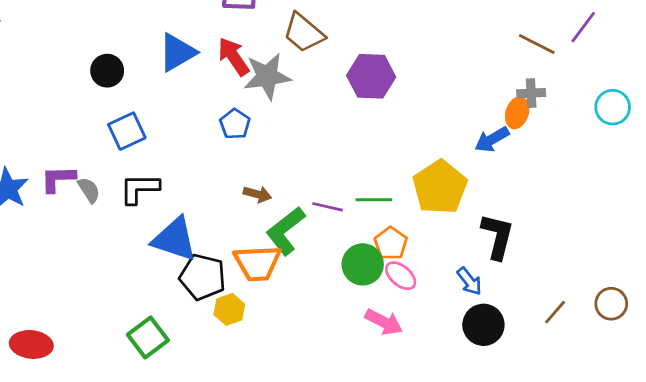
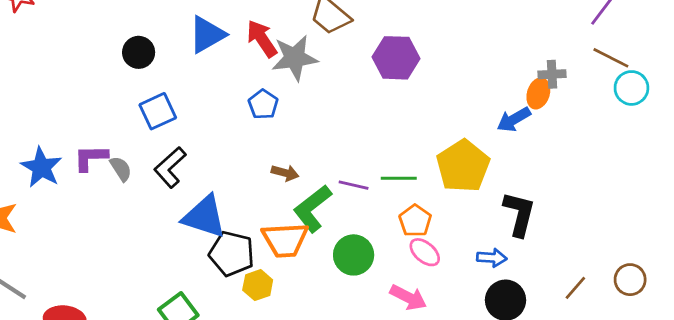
brown line: (537, 44) -> (611, 58), moved
black L-shape: (139, 189) -> (170, 167), turned -42
green circle: (363, 264) -> (354, 255), moved
blue arrow: (469, 281) -> (492, 258), turned -48

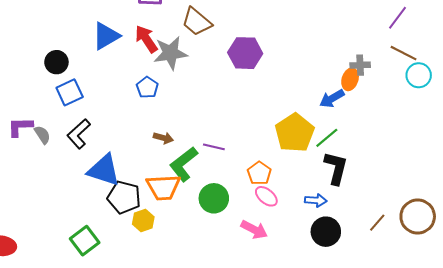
black circle: (139, 52) -> (56, 62), moved
green line: (399, 178) -> (327, 138), moved, turned -40
brown circle: (630, 280) -> (418, 216), size x1.5

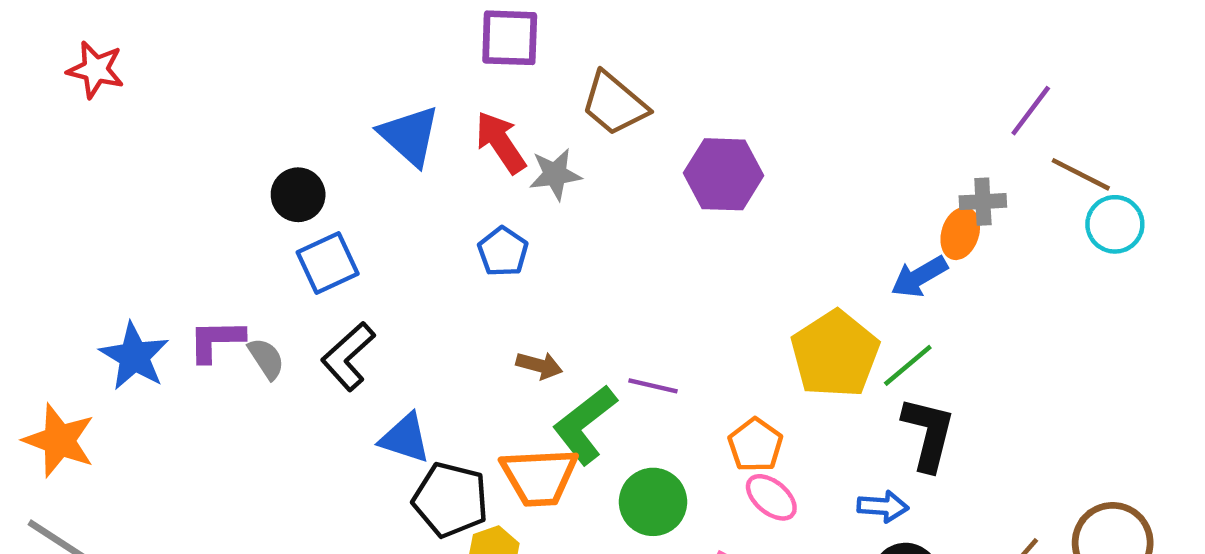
purple line: (397, 18) -> (1031, 111), moved
blue triangle: (106, 36) -> (410, 136), turned -48
gray star: (170, 53) -> (555, 174), size x0.7
blue triangle: (104, 170) -> (405, 438), size x0.7

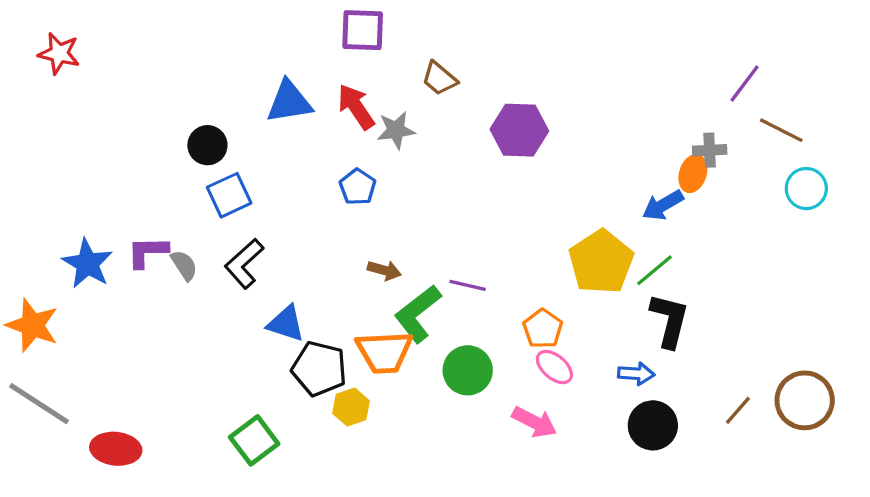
brown trapezoid: (614, 104) -> (439, 78), size x0.7
blue triangle: (410, 136) -> (289, 102), turned -51
cyan circle: (1115, 224) -> (806, 189), moved

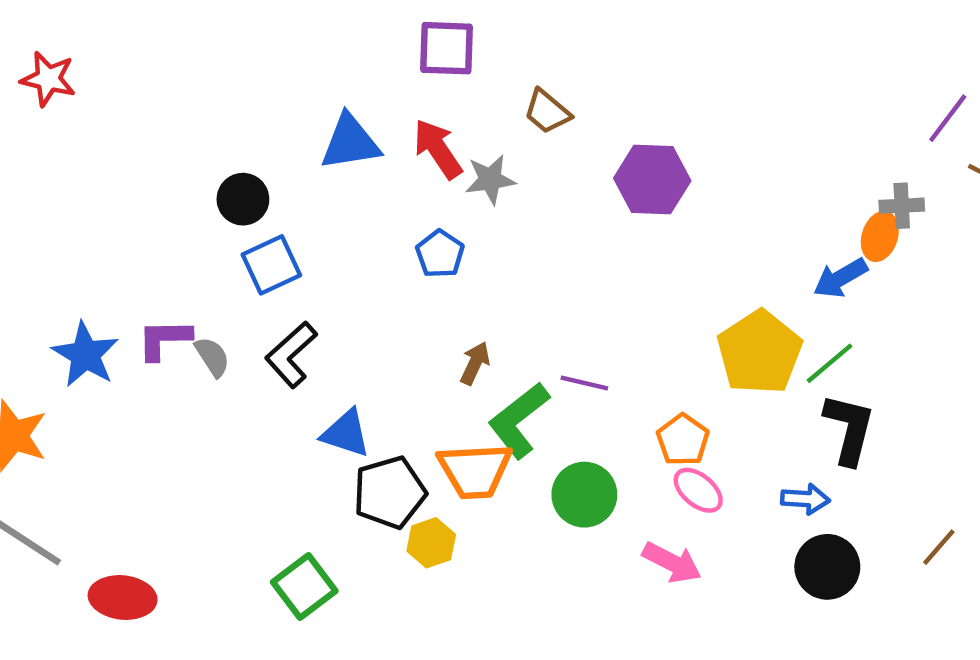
brown arrow: (384, 270) -> (475, 363), turned -80
black pentagon: (319, 369) -> (390, 492), turned -30

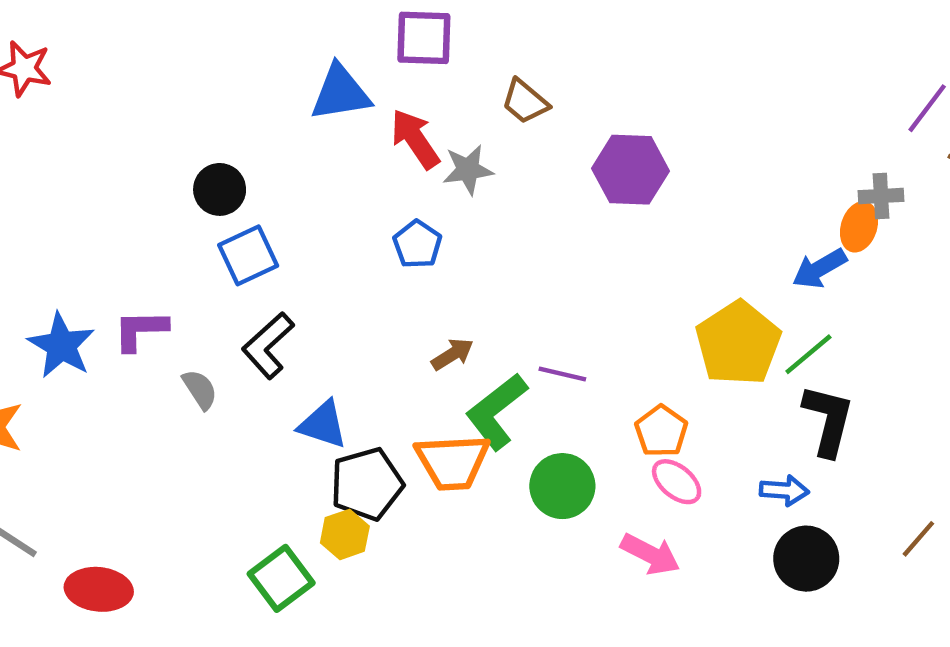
blue triangle: (350, 142) -> (340, 93), moved
gray semicircle: (212, 357) -> (200, 389), moved
brown arrow: (475, 363) -> (452, 354), turned 33
yellow hexagon: (431, 543) -> (345, 534), moved

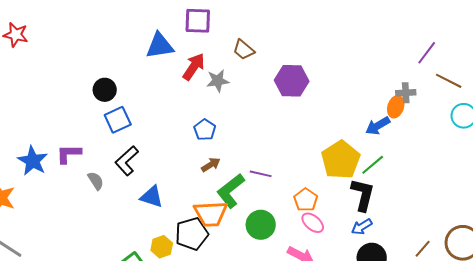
red arrow: (415, 139) -> (194, 67), turned 68
blue pentagon: (417, 244) -> (205, 130), moved
black L-shape: (828, 420) -> (363, 195), moved
black pentagon: (367, 484) -> (192, 234), moved
blue arrow: (784, 490) -> (362, 227), turned 145

